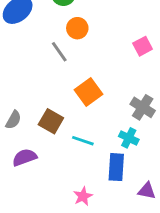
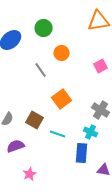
orange circle: (77, 28) -> (62, 53), moved
pink star: (83, 196) -> (30, 174), moved

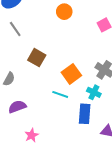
gray line: (41, 70) -> (15, 29), moved
orange square: (62, 99) -> (71, 74), moved
brown square: (35, 120) -> (37, 58), moved

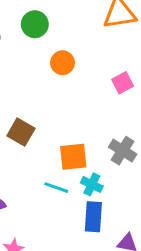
orange square: (71, 74) -> (73, 157), turned 30
cyan cross: (94, 92) -> (92, 184), moved

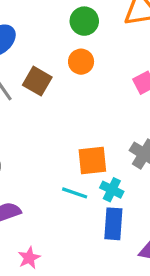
green circle: (35, 24) -> (84, 21), moved
brown square: (21, 132) -> (37, 81), moved

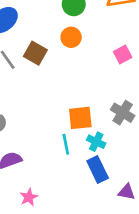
cyan line: (75, 193) -> (66, 144), turned 60
blue rectangle: (113, 224) -> (98, 169), turned -30

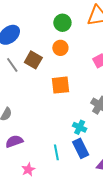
orange square: (80, 118) -> (60, 85), moved
cyan line: (66, 144) -> (56, 152), moved

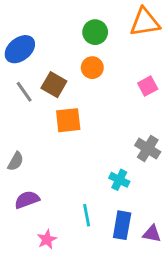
orange square: (60, 85) -> (68, 120), moved
blue rectangle: (81, 148) -> (122, 225), moved, turned 36

